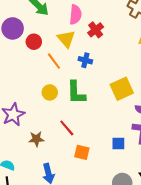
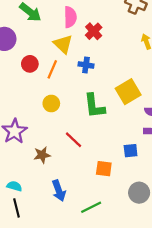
red circle: (34, 42) -> (30, 64), moved
orange line: (54, 61) -> (52, 69), turned 66
green L-shape: (76, 93) -> (94, 106), moved
orange square: (82, 152) -> (104, 169), moved

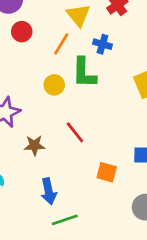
red circle: (30, 64) -> (22, 32), moved
green L-shape: (94, 106) -> (84, 73), moved
green line: (91, 207) -> (65, 220), moved

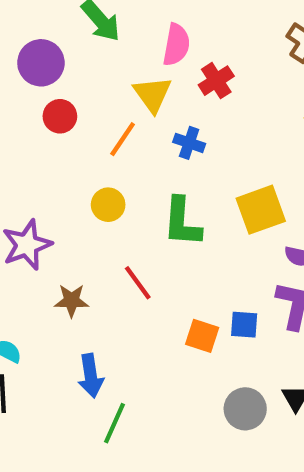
green L-shape: (84, 73) -> (182, 222), moved
orange square: (107, 172) -> (202, 336), moved
green line: (65, 220) -> (114, 423), turned -50

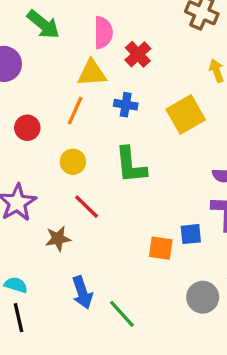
yellow triangle: (152, 94) -> (92, 73), turned -48
red circle: (60, 116) -> (27, 128), moved
yellow square: (261, 210) -> (186, 114), moved
red line: (138, 283) -> (87, 207), moved
green line: (114, 423) -> (122, 314), moved, turned -56

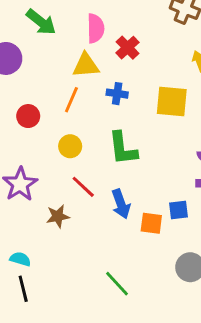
yellow square: (186, 114) -> (172, 101), turned 36
blue arrow: (82, 293) -> (121, 204), moved

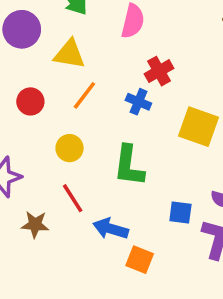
red cross: (127, 48) -> (159, 71), moved
yellow triangle: (86, 65) -> (69, 54), moved
blue arrow: (121, 204) -> (111, 229), turned 112
blue square: (178, 210) -> (180, 212), moved

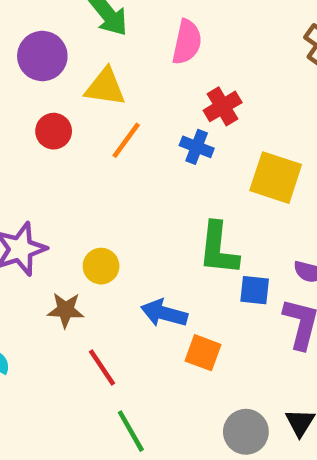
red circle: (30, 101) -> (54, 131), moved
yellow circle: (70, 148) -> (101, 266), moved
green L-shape: (129, 166) -> (218, 249), moved
red line: (73, 198) -> (102, 368), moved

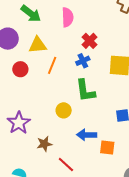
blue cross: (197, 147) -> (83, 61), turned -32
green L-shape: (218, 249) -> (85, 91), moved
yellow circle: (101, 266) -> (64, 110), moved

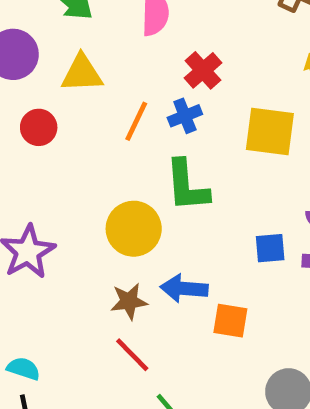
orange line: (52, 65) -> (136, 121), moved
yellow circle: (64, 110) -> (134, 229), size x1.5
brown star: (44, 144) -> (129, 301), moved

